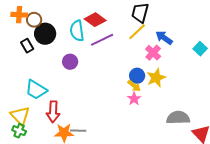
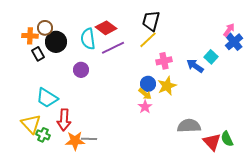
orange cross: (19, 15) -> (30, 36), moved
blue arrow: (164, 38) -> (195, 66), moved
pink cross: (153, 53) -> (164, 61), turned 35
green cross: (19, 131) -> (43, 135), moved

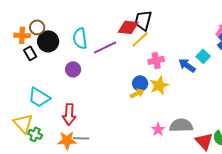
red diamond: (106, 28) -> (128, 27), moved, turned -30
yellow arrow: (145, 94) -> (137, 93), turned -64
pink star: (145, 107) -> (158, 129), moved
red arrow: (64, 120) -> (69, 114), moved

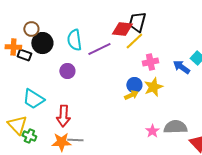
orange cross: (22, 35) -> (13, 47), moved
black rectangle: (30, 53) -> (24, 55), turned -40

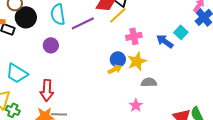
gray semicircle: (175, 127) -> (149, 82), moved, size x0.7

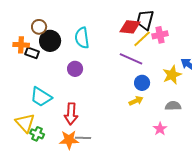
purple line: (83, 23) -> (131, 59), moved, turned 50
pink cross: (134, 36) -> (160, 35), moved
yellow star: (137, 61) -> (172, 75), moved
yellow arrow: (115, 69) -> (136, 101), moved

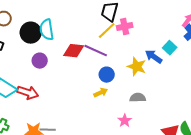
red diamond: (130, 27) -> (74, 51), moved
black circle: (50, 41) -> (31, 33), moved
yellow star: (172, 75) -> (137, 67), turned -30
red arrow: (71, 114) -> (28, 93), moved, turned -75

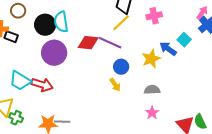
pink cross: (125, 27) -> (154, 16), moved
purple circle: (40, 61) -> (54, 53), size x1.6
yellow star: (137, 67) -> (151, 59), turned 30
yellow arrow: (101, 93) -> (115, 85), turned 80
pink star: (125, 121) -> (152, 113), moved

